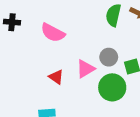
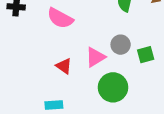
green circle: (112, 87) -> (113, 87), moved

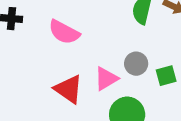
red triangle: (64, 66) -> (69, 89), size x1.5

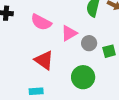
pink triangle: (106, 79) -> (69, 33), moved

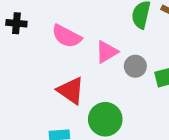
green circle: (83, 77) -> (105, 119), moved

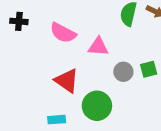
pink triangle: (107, 52) -> (98, 47), turned 35
gray circle: (135, 66) -> (123, 72), moved

